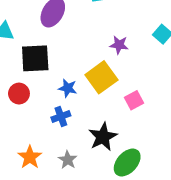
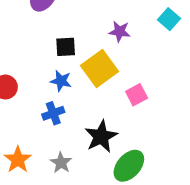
black square: (35, 58) -> (66, 47), moved, size x0.6

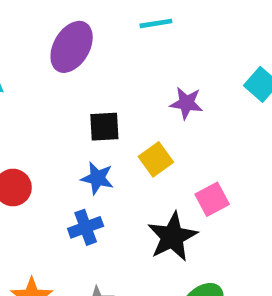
yellow square: (100, 69) -> (156, 159), size x0.6
black star: (101, 136) -> (172, 237), moved

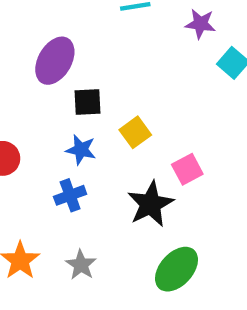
purple ellipse: (72, 47) -> (55, 61), moved
purple star: (186, 103) -> (200, 24), moved

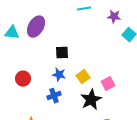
purple ellipse: (55, 61) -> (36, 27), moved
yellow square: (135, 132) -> (83, 77), moved

